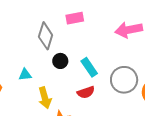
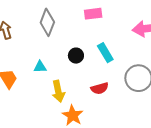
gray diamond: (46, 36) -> (47, 22), moved
cyan rectangle: (89, 67) -> (105, 53), moved

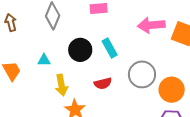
black circle: (76, 56) -> (80, 50), size x1.5

